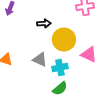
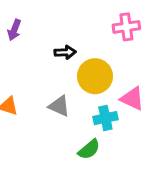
cyan cross: (60, 68) -> (105, 118), moved

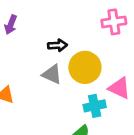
gray triangle: (59, 106) -> (52, 74), moved

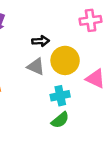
cyan cross: (95, 106) -> (60, 96), moved

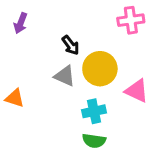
black arrow: (41, 41) -> (71, 45), turned 56
green semicircle: (60, 120) -> (94, 141), turned 48

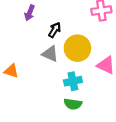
purple arrow: (21, 23) -> (30, 13), moved
black arrow: (71, 45) -> (55, 30), turned -112

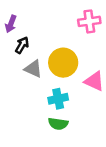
black arrow: (55, 30) -> (22, 45), moved

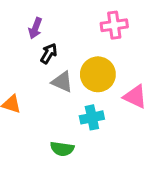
pink cross: (89, 21) -> (114, 25), moved
green semicircle: (58, 124) -> (62, 149), moved

